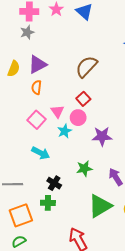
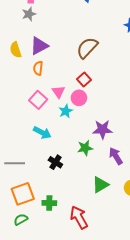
yellow semicircle: (14, 69) -> (16, 50), turned 140
purple star: (102, 136) -> (102, 130), moved
green cross: (48, 203) -> (49, 203), moved
green triangle: (100, 206) -> (100, 185), size x0.7

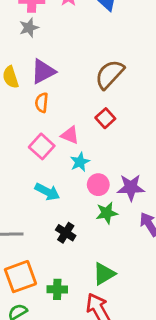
pink triangle: (59, 92) -> (70, 135), turned -32
pink circle: (79, 98) -> (98, 185), moved
green triangle: (100, 185) -> (104, 274), moved

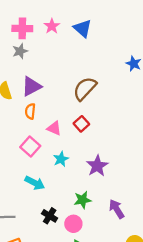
pink triangle: (70, 135) -> (54, 128), moved
pink circle: (98, 185) -> (73, 224), moved
purple star: (131, 187) -> (97, 166), moved, turned -30

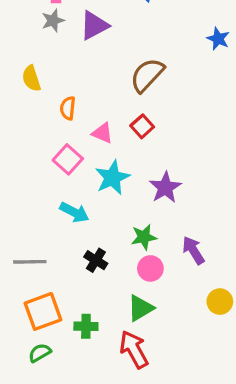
purple triangle: (31, 86) -> (94, 26), moved
cyan star: (61, 159) -> (112, 178), size x1.5
pink circle: (73, 224) -> (150, 268), moved

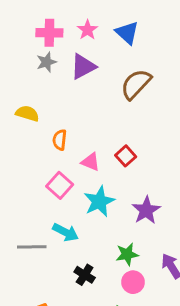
brown semicircle: (147, 75) -> (136, 84), moved
yellow semicircle: (31, 78) -> (27, 113), turned 125
gray line: (30, 262) -> (32, 247), moved

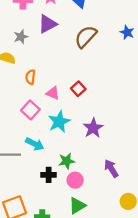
gray star: (46, 62) -> (21, 37), moved
green star: (127, 254) -> (67, 161), moved
black cross: (85, 275) -> (49, 175), turned -32
pink circle: (133, 282) -> (75, 180), moved

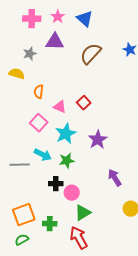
purple triangle: (47, 24) -> (55, 42), turned 30
green star: (67, 161) -> (67, 161), moved
pink circle: (75, 180) -> (72, 193), moved

